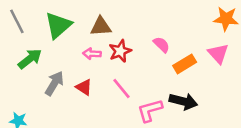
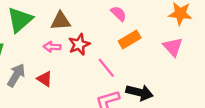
pink semicircle: (161, 45) -> (119, 14), moved
orange rectangle: (185, 64) -> (130, 39), moved
pink line: (121, 88) -> (106, 68), moved

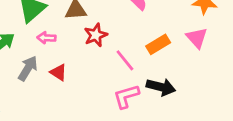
orange rectangle: (130, 39) -> (158, 44), moved
pink arrow: (52, 47) -> (46, 38), moved

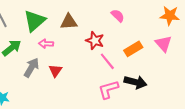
red star: (96, 35) -> (95, 41), moved, turned -30
red triangle: (58, 72) -> (55, 71), turned 32

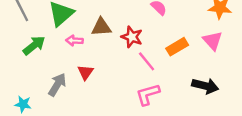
brown triangle: (69, 22) -> (101, 27), moved
gray arrow: (31, 68) -> (57, 85), moved
black arrow: (135, 82) -> (205, 86), moved

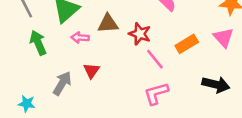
green arrow: (34, 45) -> (38, 43), turned -75

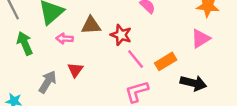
pink triangle: (224, 38) -> (201, 39), turned 40
orange rectangle: (187, 44) -> (166, 61), moved

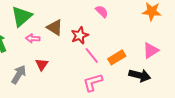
brown triangle: (91, 25) -> (55, 27), turned 36
red star: (121, 35) -> (80, 35), turned 30
pink triangle: (201, 39) -> (151, 50), moved

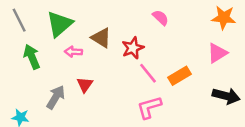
pink triangle: (151, 50) -> (217, 53), moved
black arrow: (140, 75) -> (226, 96), moved

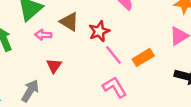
gray arrow: (56, 97) -> (30, 91), moved
pink L-shape: (149, 107) -> (115, 87), turned 75

